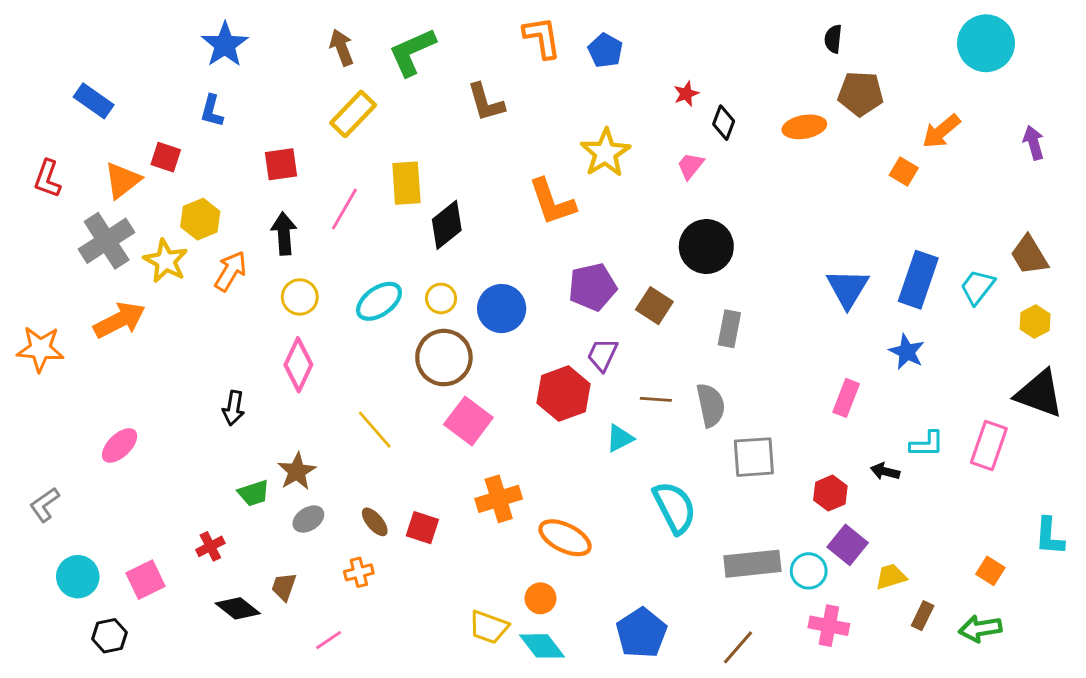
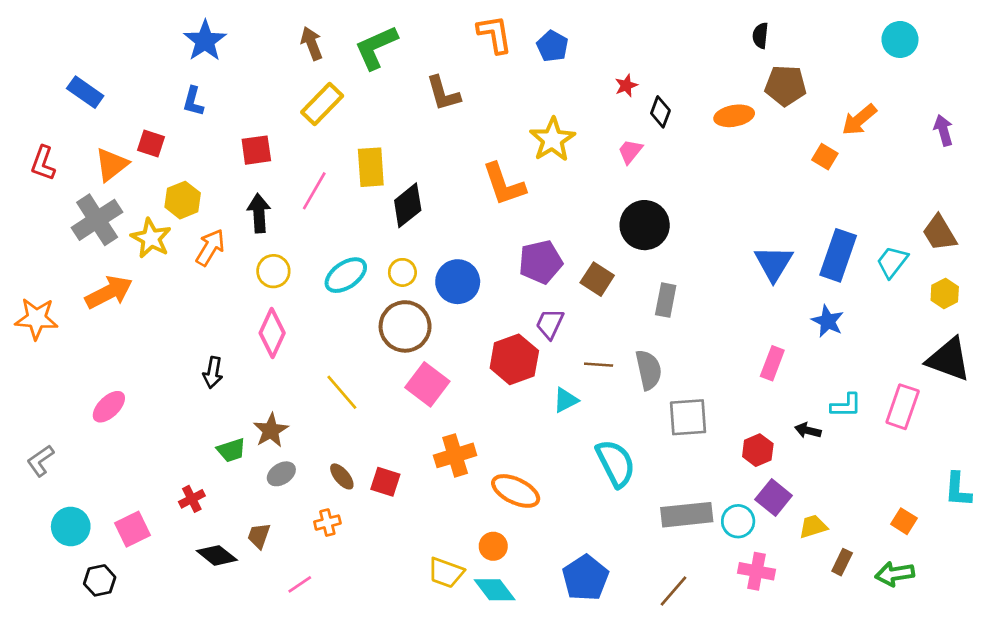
cyan circle: (986, 43) -> (900, 39), size x0.7

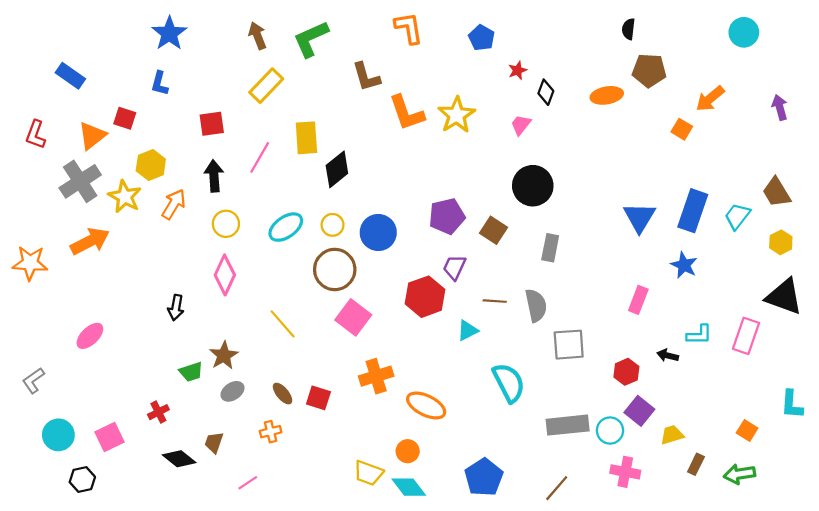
blue pentagon: (552, 46) -> (482, 38), moved
orange L-shape: (504, 184) -> (407, 113), moved

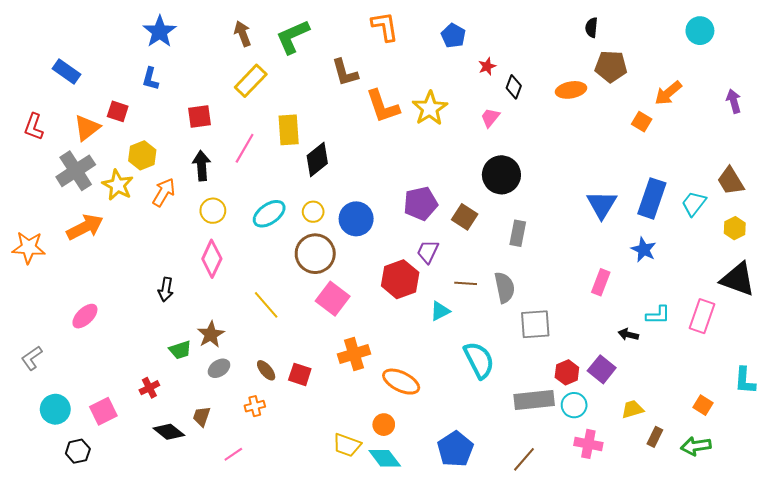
red hexagon: (626, 372) -> (567, 372), moved
purple square: (639, 411) -> (602, 369), moved

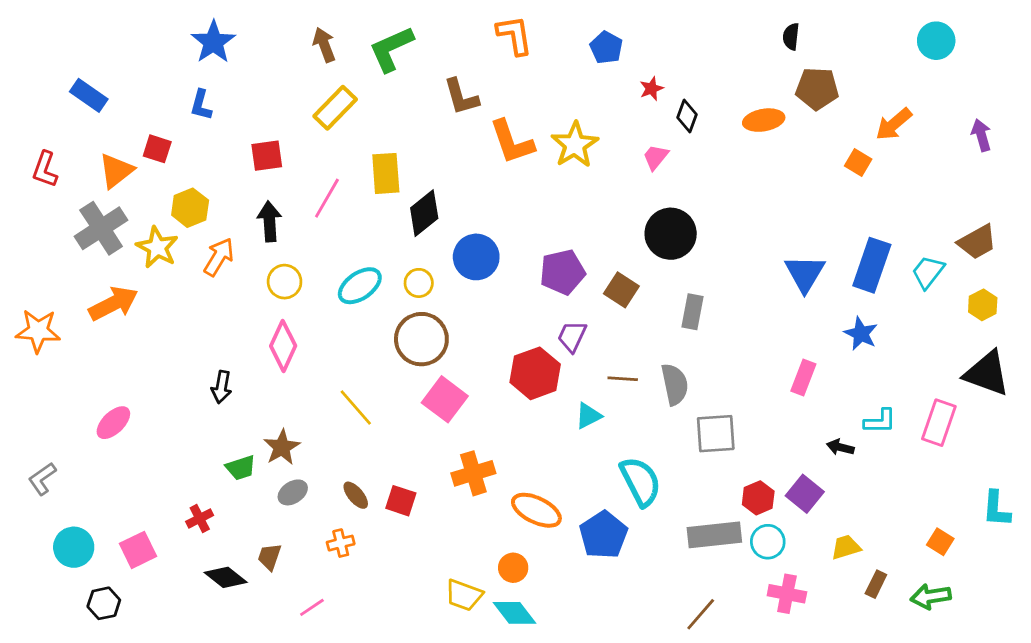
brown trapezoid: (731, 181) -> (977, 242), turned -88
blue circle: (356, 219) -> (476, 257), moved
blue pentagon: (455, 449) -> (603, 535), moved

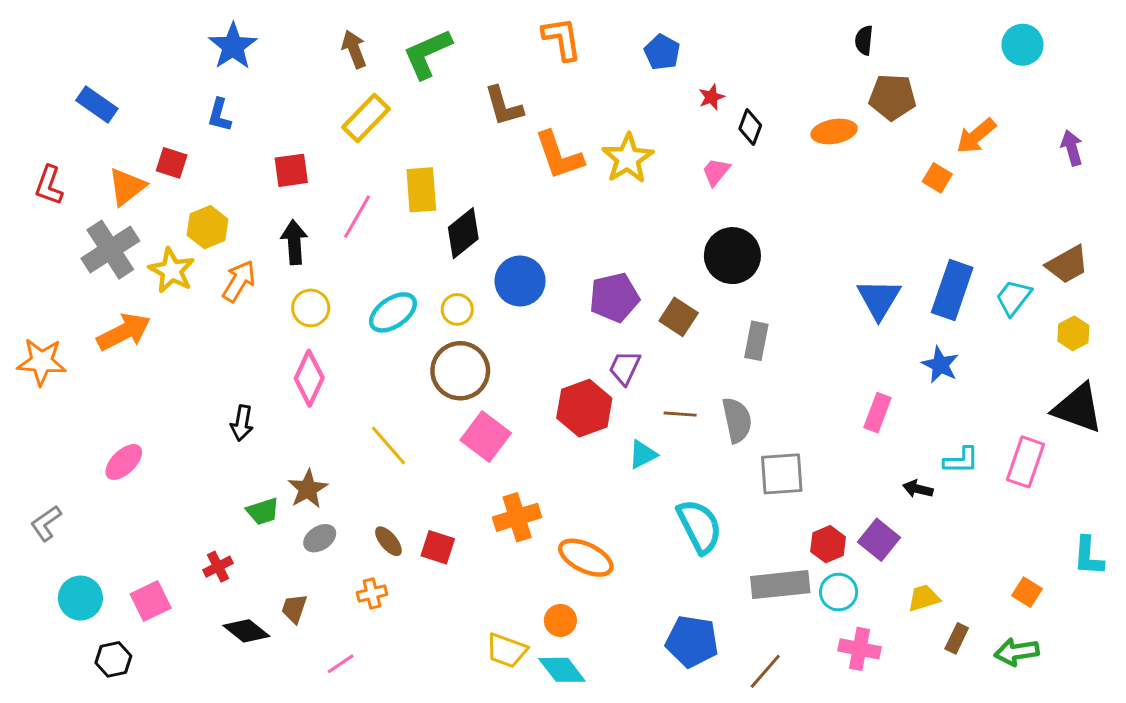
blue pentagon: (603, 535) -> (692, 641), moved, turned -30

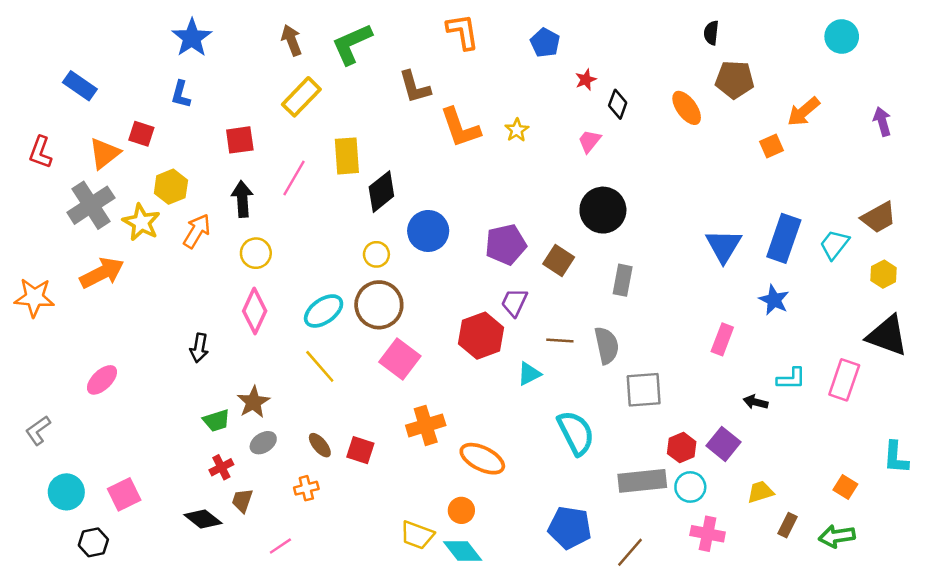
orange ellipse: (834, 131) -> (687, 108), turned 64
yellow star: (628, 158) -> (517, 130), size x0.6
orange square: (937, 178) -> (772, 146), turned 35
cyan ellipse: (393, 312) -> (324, 311), moved
red cross: (218, 567) -> (221, 467), moved

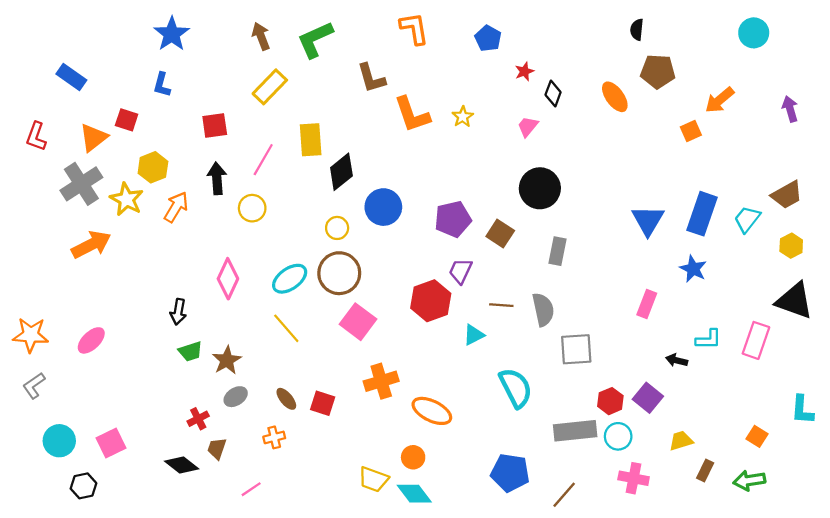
yellow circle: (256, 253) -> (252, 208), moved
orange star: (34, 297) -> (31, 335), moved
green trapezoid: (216, 421) -> (190, 351), moved

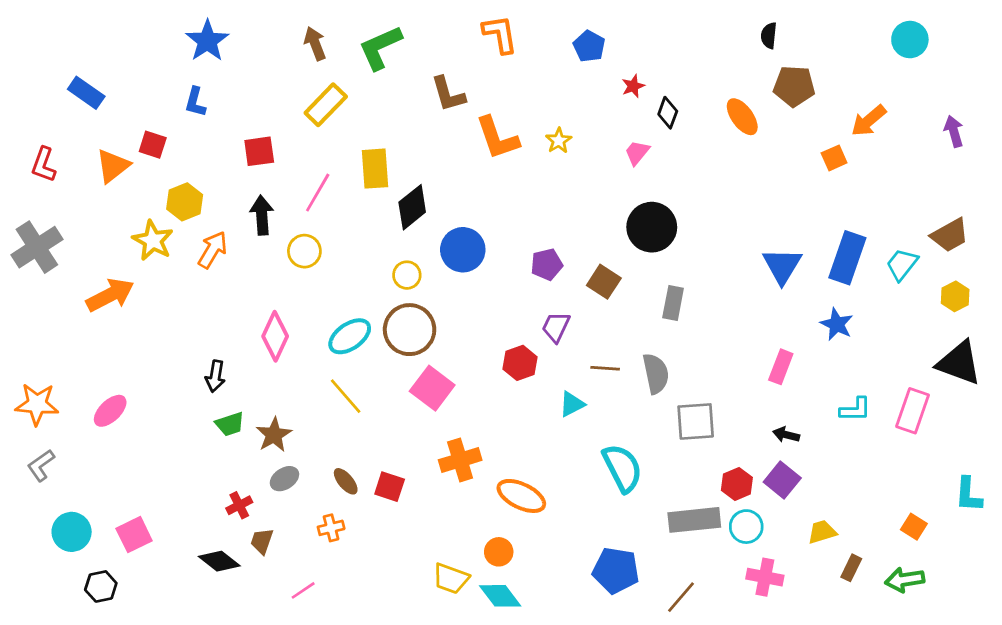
gray cross: (81, 184) -> (37, 247), moved
purple pentagon: (453, 219) -> (547, 264), size x0.7
red hexagon: (431, 301) -> (520, 363), size x0.7
black arrow: (677, 360) -> (786, 435), moved

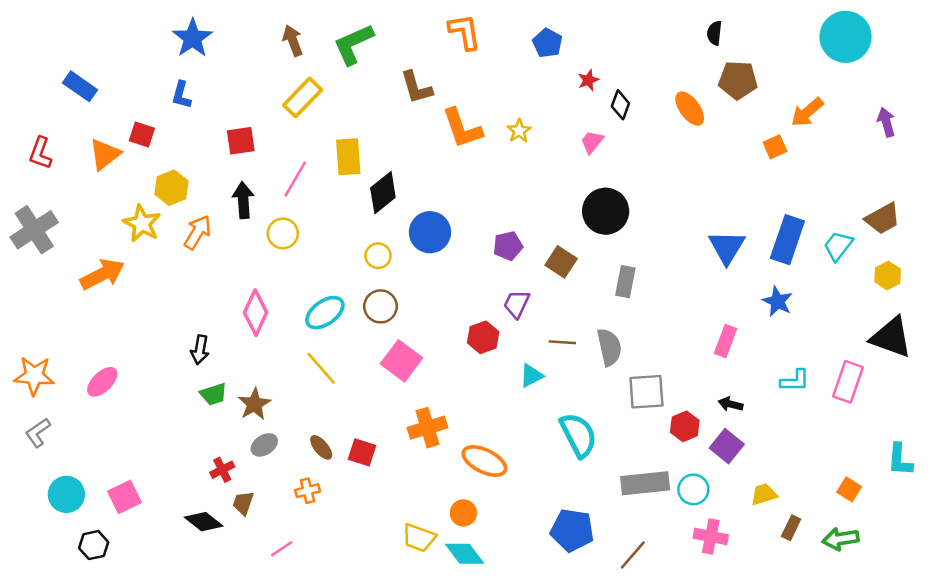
cyan circle: (910, 40) -> (846, 37), size x1.5
brown circle: (410, 330) -> (381, 306), size x0.7
red hexagon: (737, 484) -> (685, 426), moved

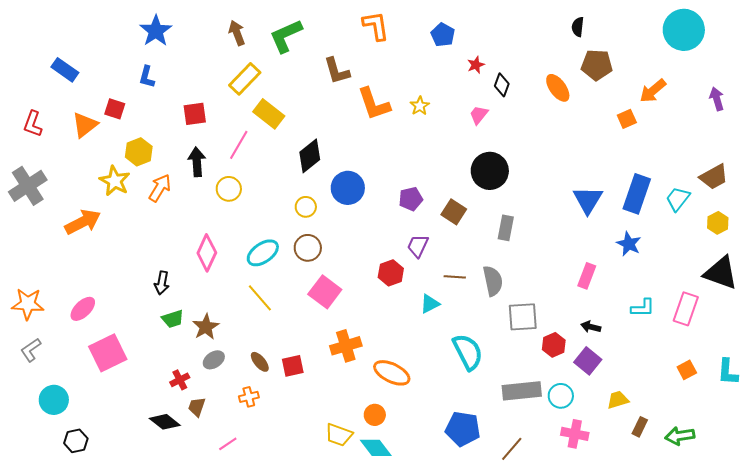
yellow rectangle: (348, 157) -> (269, 114), moved, turned -48
red square: (362, 452) -> (293, 366), turned -30
orange square: (849, 489) -> (687, 370), moved, turned 30
pink square: (125, 497) -> (108, 353), moved, size x1.4

